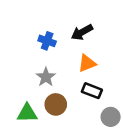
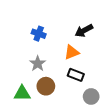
black arrow: (82, 32) -> (84, 31), moved

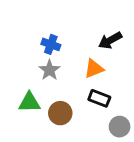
gray star: (38, 64) -> (49, 70), moved
green triangle: (22, 93) -> (29, 102), moved

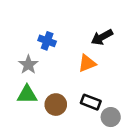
gray star: (49, 70) -> (28, 65), moved
black rectangle: (99, 98) -> (91, 102), moved

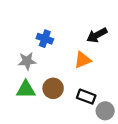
gray star: (28, 65) -> (27, 61), turned 30
brown circle: (56, 105) -> (53, 88), moved

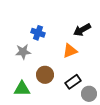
green triangle: (26, 90) -> (22, 89), moved
black rectangle: (86, 97) -> (73, 82), turned -56

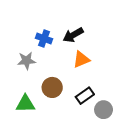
black arrow: (82, 30) -> (73, 35), moved

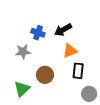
black rectangle: (85, 96) -> (78, 71), moved, turned -49
green triangle: (25, 104) -> (22, 89), turned -42

